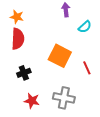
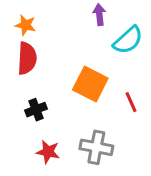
cyan semicircle: (85, 27) -> (128, 40), size x1.5

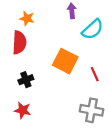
orange star: (25, 25) -> (27, 18), moved
gray cross: (96, 147) -> (91, 110), moved
red star: (48, 152) -> (23, 110), moved

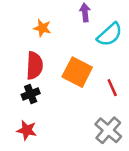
orange star: (27, 18) -> (42, 28), moved
red semicircle: (19, 42) -> (34, 66), moved
gray cross: (91, 110) -> (108, 130), turned 30

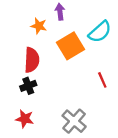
purple arrow: (85, 12) -> (60, 12), moved
orange square: (77, 72) -> (71, 46), moved, turned 32
gray cross: (108, 130) -> (74, 121), moved

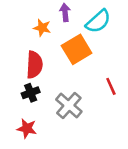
cyan semicircle: (100, 32) -> (98, 21), moved
gray cross: (74, 121) -> (69, 106), moved

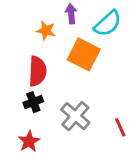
orange square: (77, 49) -> (84, 54), turned -32
red line: (111, 86) -> (120, 127), moved
red star: (27, 128) -> (29, 141), turned 30

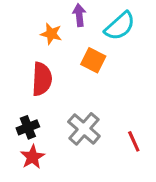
orange square: (84, 54) -> (93, 60), size x0.7
black cross: (33, 102) -> (28, 127), moved

